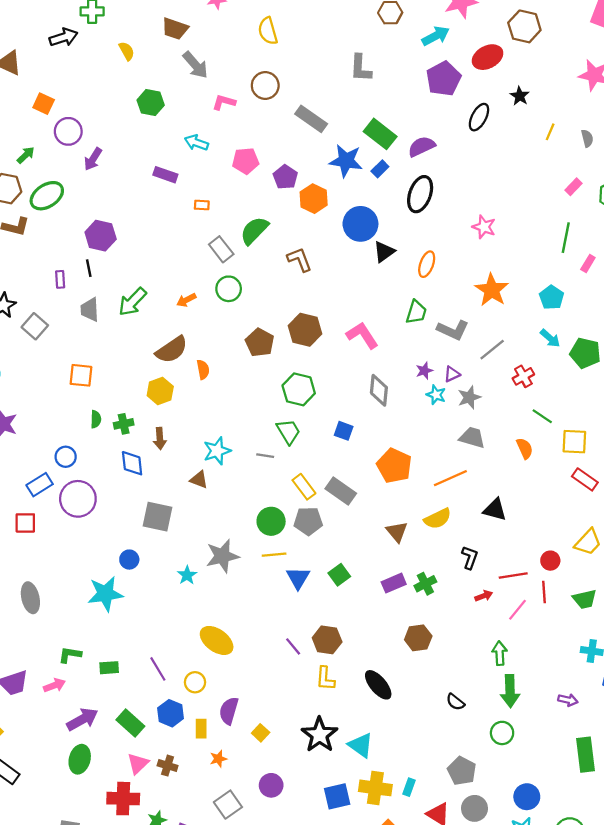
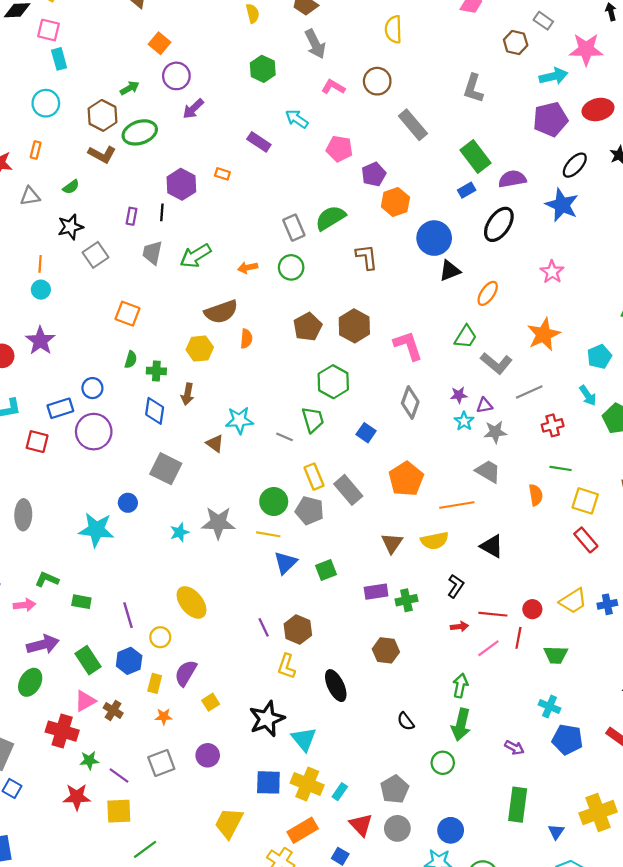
blue star: (346, 161) -> (562, 205), moved
orange rectangle: (202, 205) -> (222, 174), moved
green line: (542, 416) -> (561, 468), turned -40

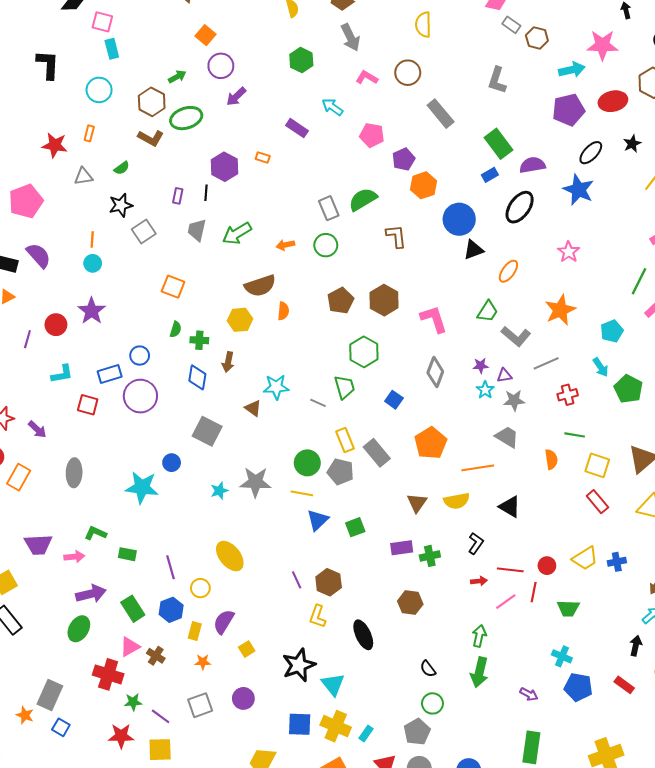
gray rectangle: (543, 21) -> (511, 25), moved
green circle: (443, 763) -> (432, 703), moved

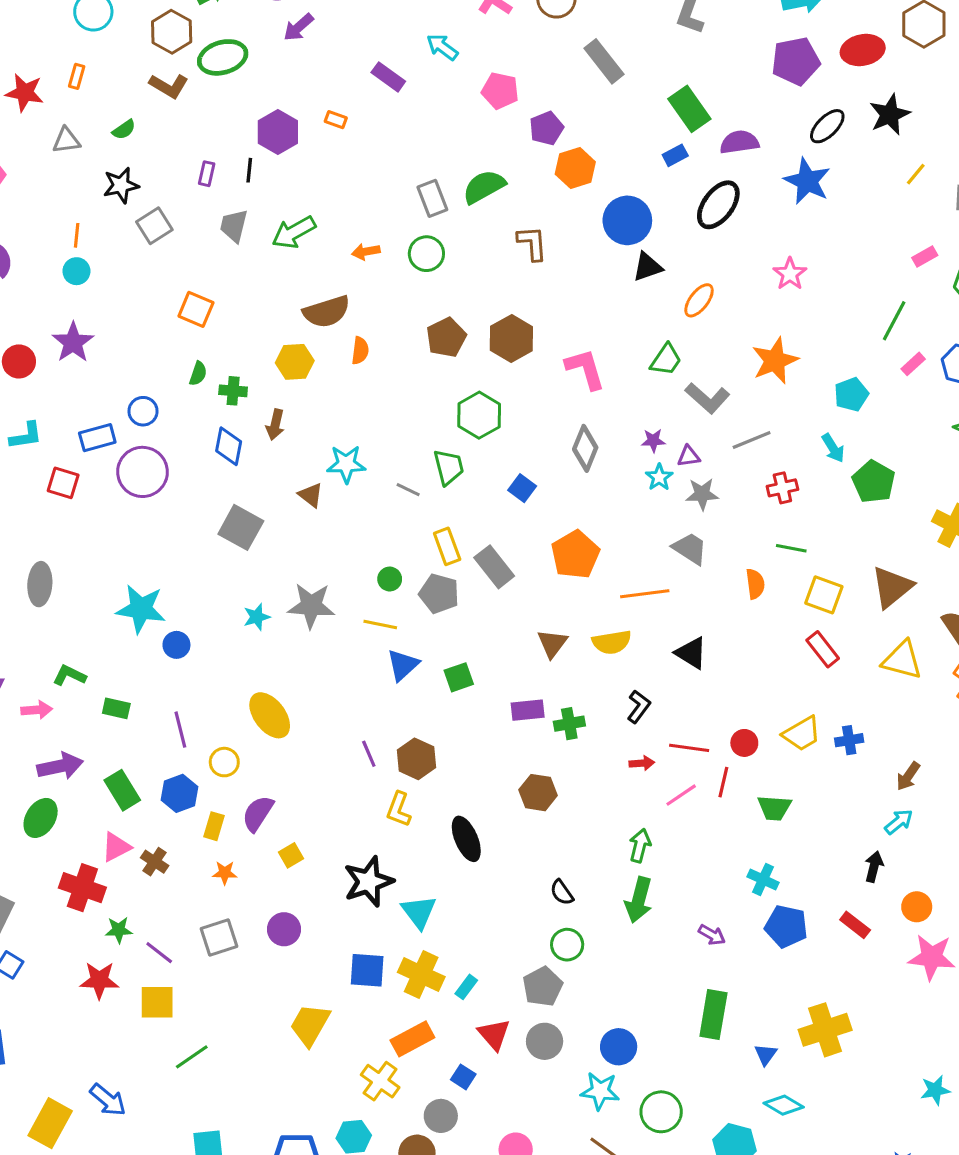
black star: (632, 144) -> (890, 114), size x1.5
blue circle: (172, 463) -> (176, 645), moved
green circle: (307, 463) -> (390, 579), size x0.6

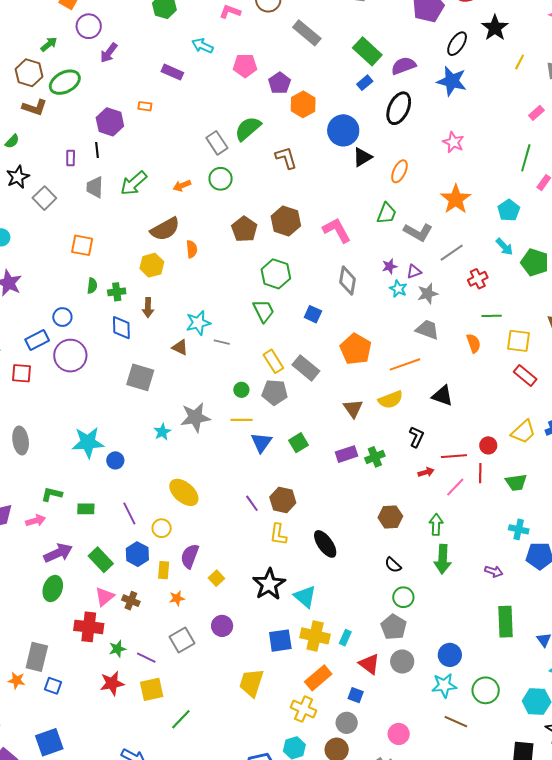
gray line: (408, 490) -> (222, 342), moved
brown hexagon: (538, 793) -> (390, 517), moved

